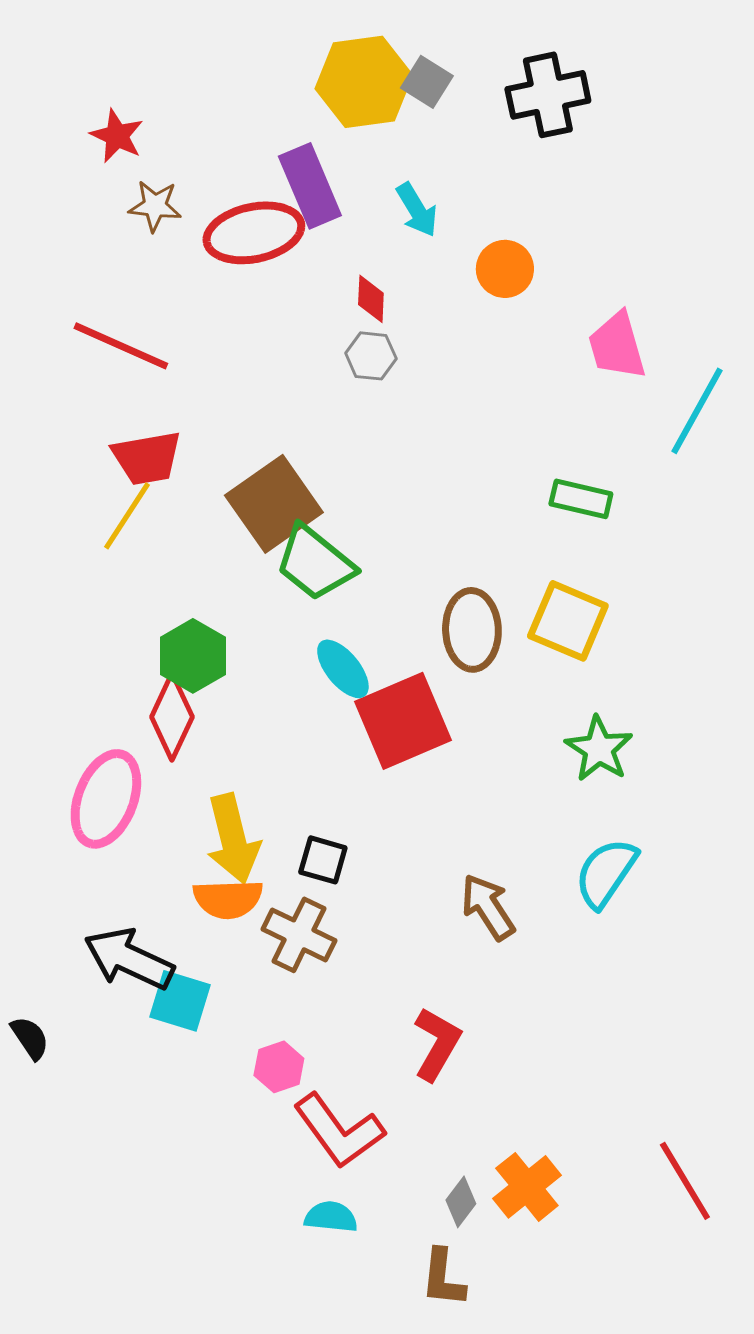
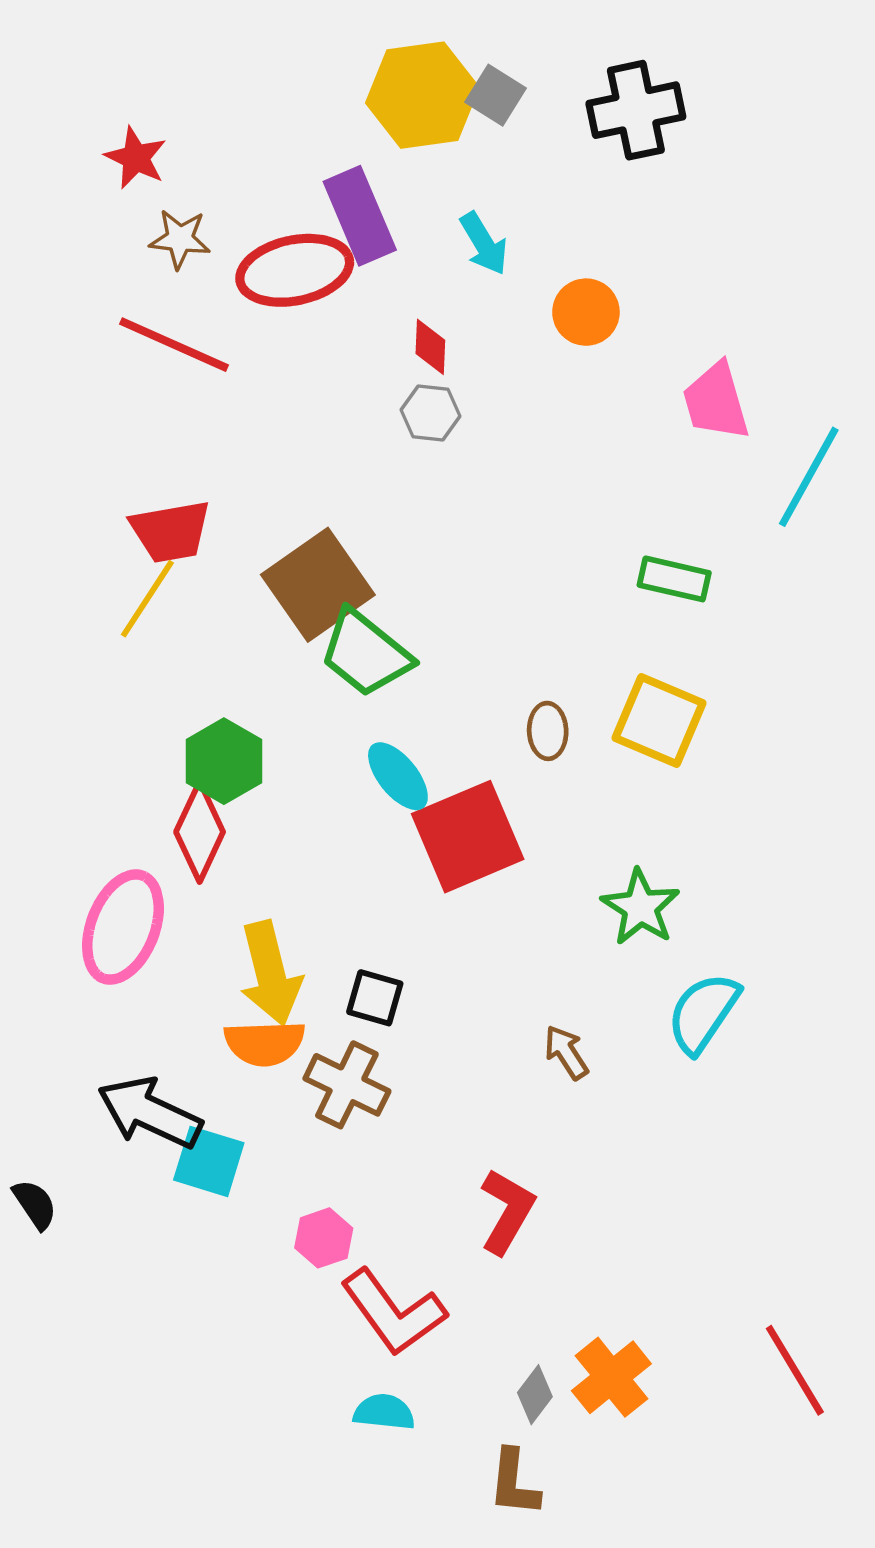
red line: (121, 346) -> (174, 345), moved
brown ellipse: (472, 630) -> (548, 731), size x0.6
green star: (599, 749) -> (640, 907), moved
brown arrow: (488, 907) -> (566, 1052), size x0.7

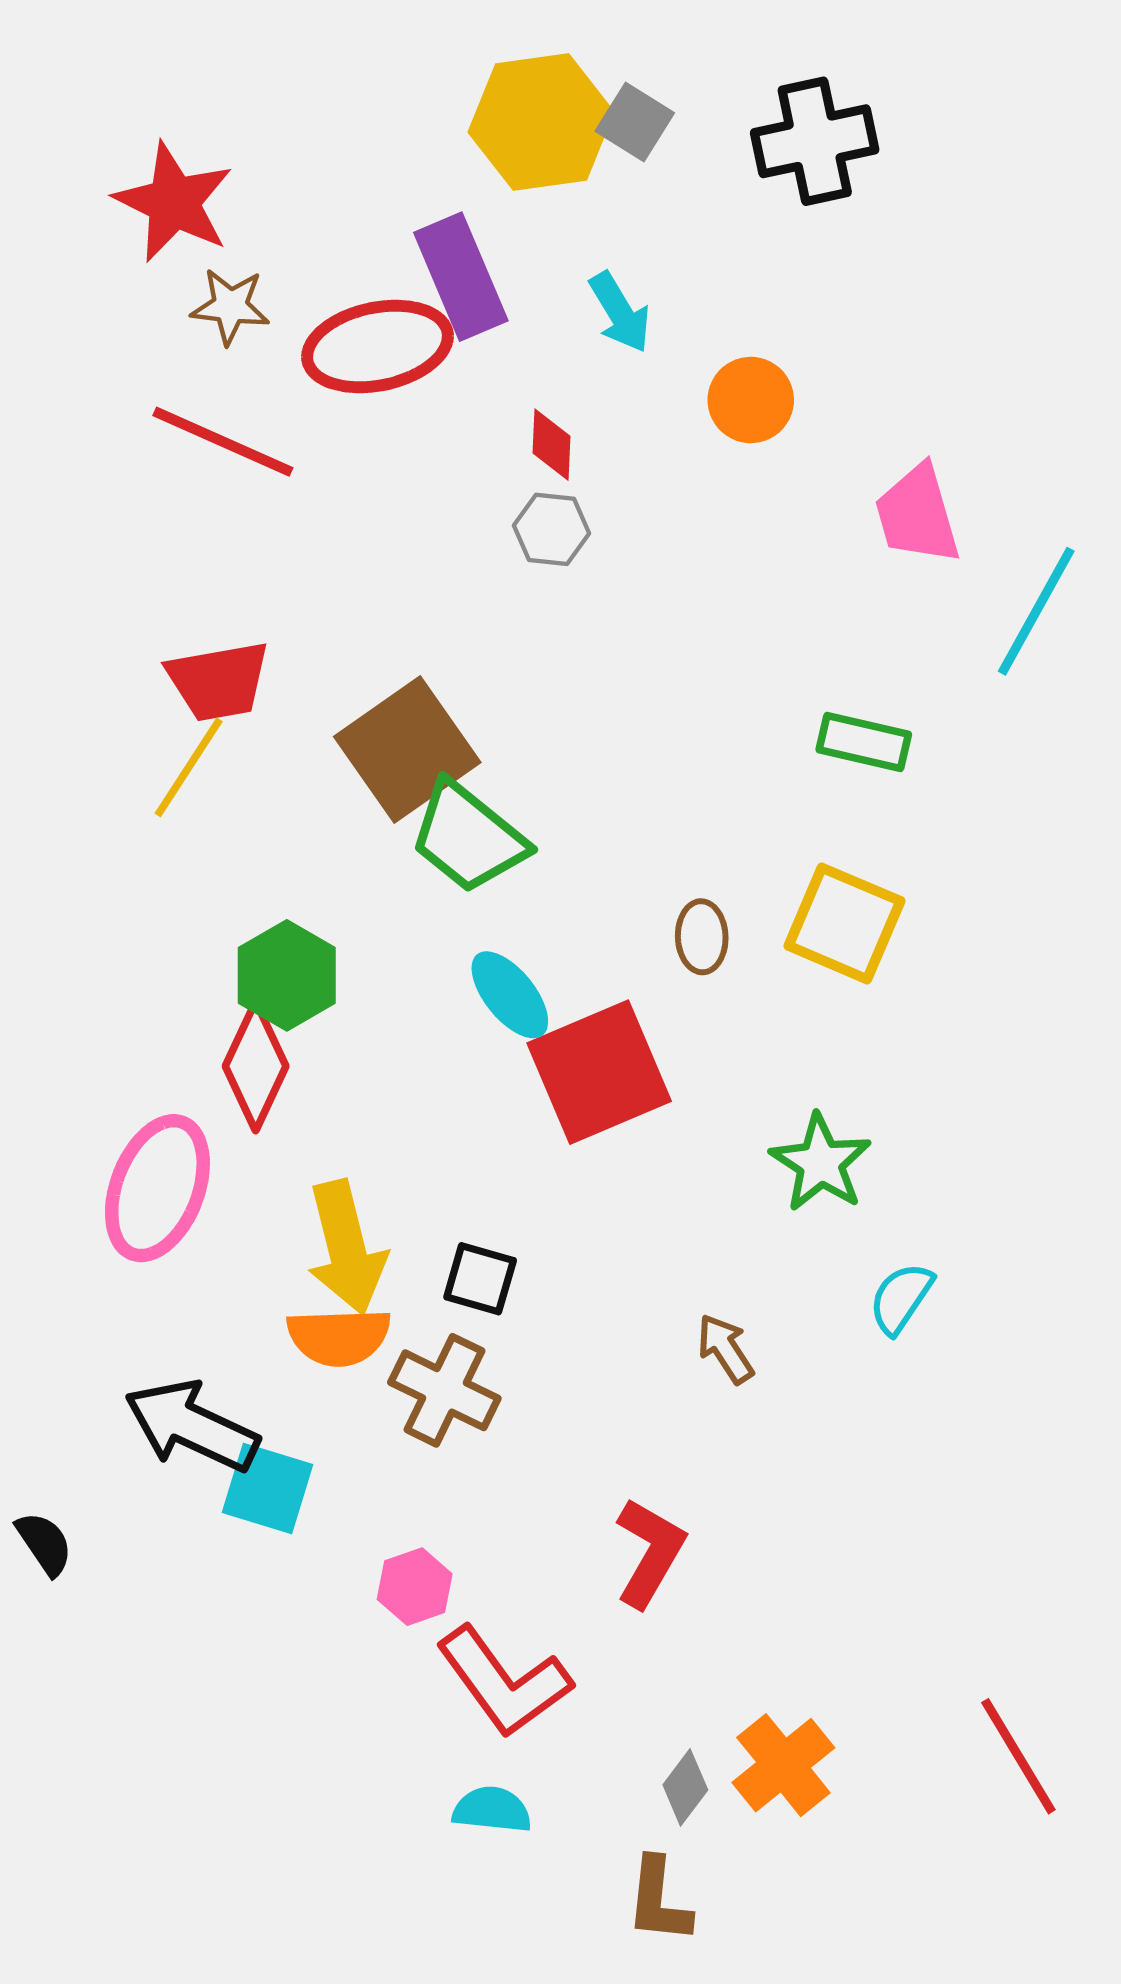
red star: (136, 158) -> (174, 202), size x1.5
cyan semicircle: (703, 1013) -> (901, 1298), size x0.7

